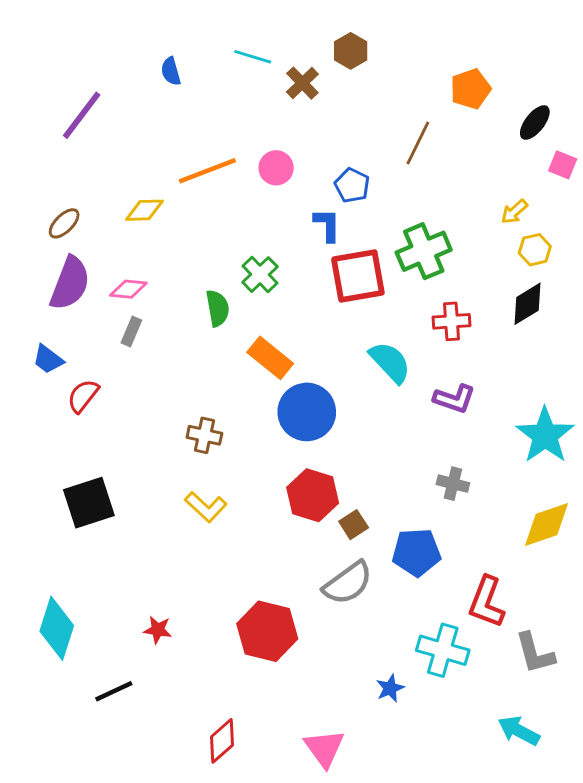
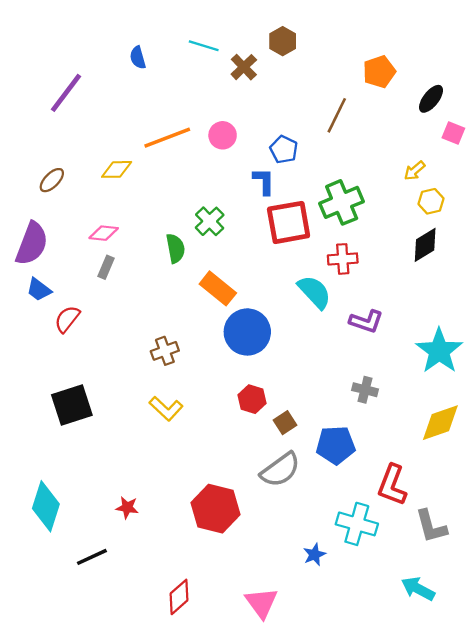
purple semicircle: (70, 283) -> (32, 244), moved
red cross: (451, 321) -> (343, 259), moved
brown cross: (204, 435) -> (165, 351), turned -32
red hexagon: (313, 495) -> (252, 399), size x0.7

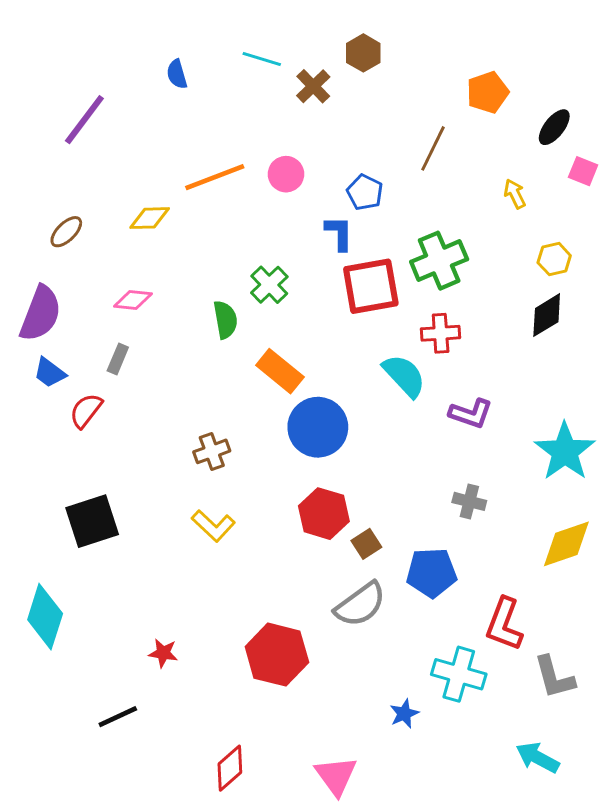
yellow arrow: (415, 171) -> (515, 194), moved, turned 105
gray rectangle: (106, 267) -> (118, 359), moved
red hexagon: (252, 399) -> (324, 514), size x1.4
cyan diamond: (46, 506) -> (45, 617), moved

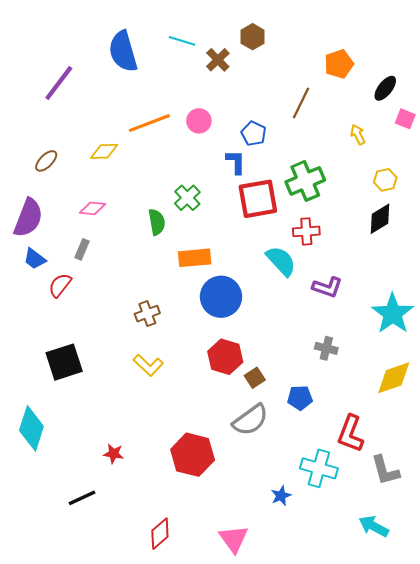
blue semicircle: (177, 74) -> (123, 51), size x2.0
orange rectangle: (280, 371) -> (195, 258), turned -44
blue pentagon: (431, 573) -> (300, 398), size x0.7

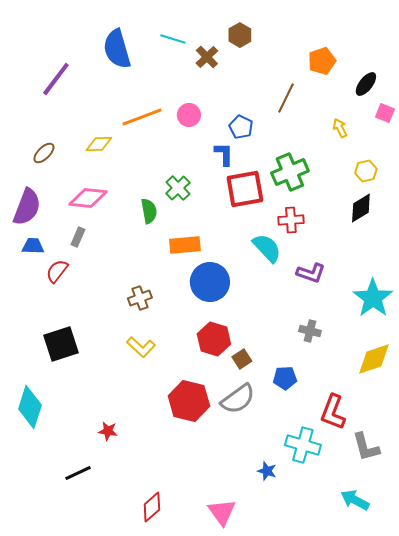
pink diamond: (93, 208) -> (88, 198), size x1.5
blue trapezoid: (35, 259) -> (33, 246), turned 145
red hexagon: (193, 455) -> (189, 401), moved
blue star: (281, 496) -> (267, 471), turned -30

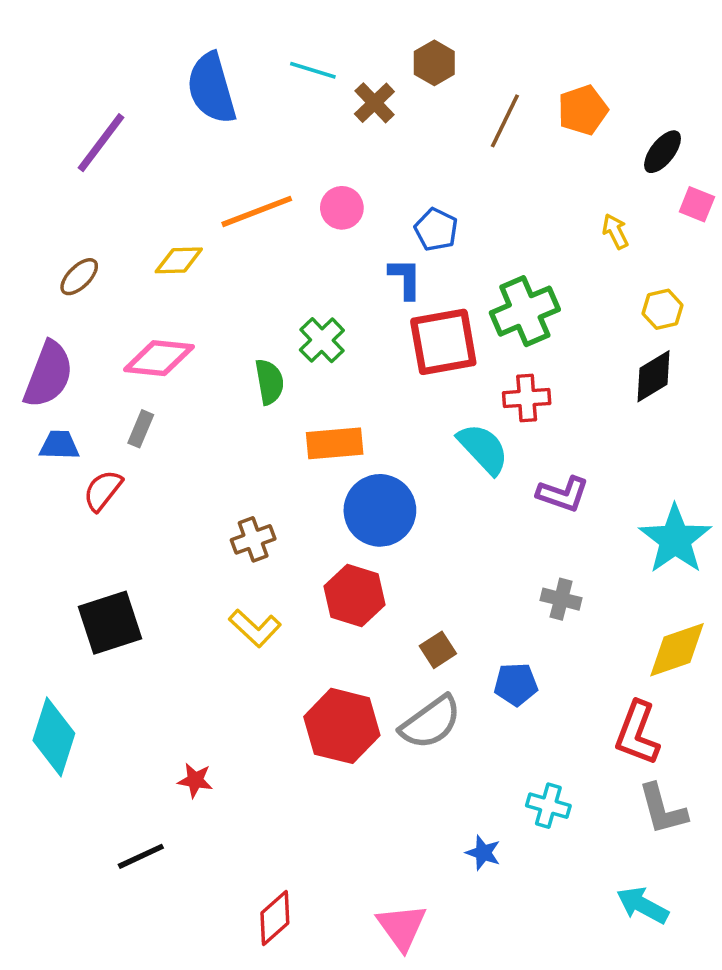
brown line: (286, 98) -> (505, 121), moved
red hexagon: (214, 339) -> (355, 596), moved
red L-shape: (333, 412) -> (637, 733), moved
cyan cross: (303, 445) -> (548, 806), size x0.7

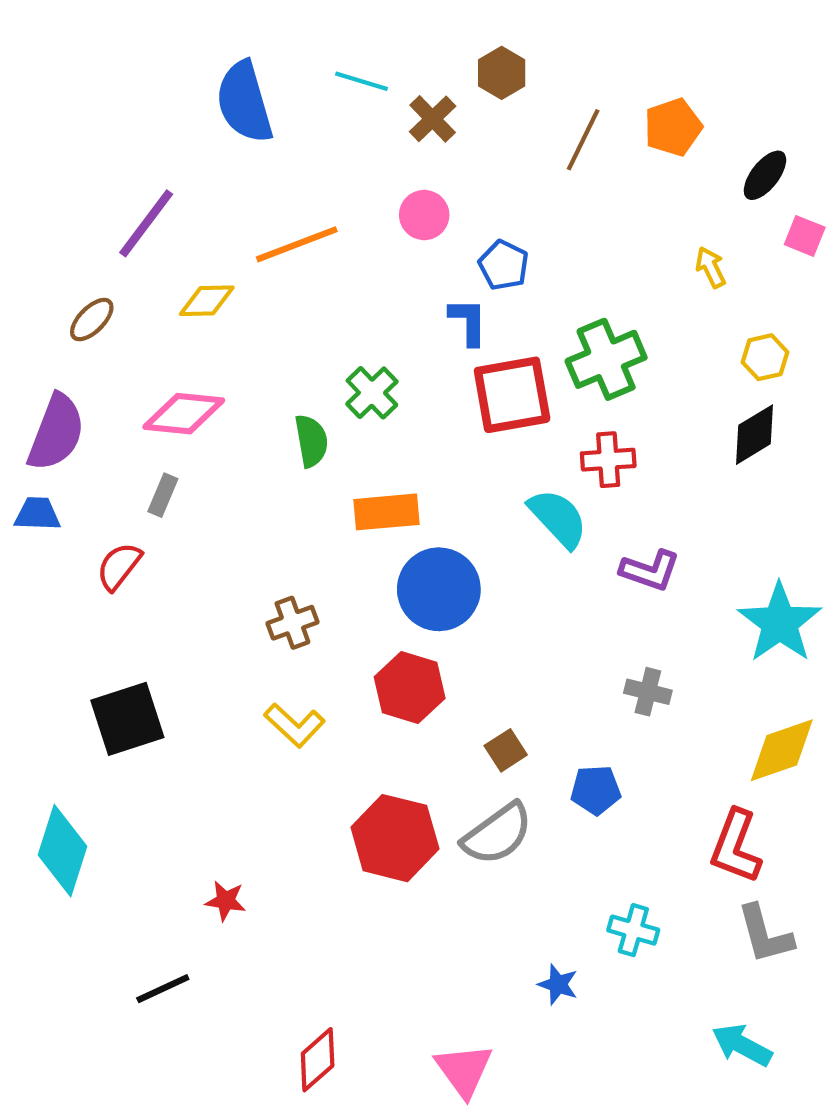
purple line: (101, 143) -> (146, 223), moved
pink circle: (342, 208) -> (424, 215), moved
blue trapezoid: (59, 445) -> (37, 514), moved

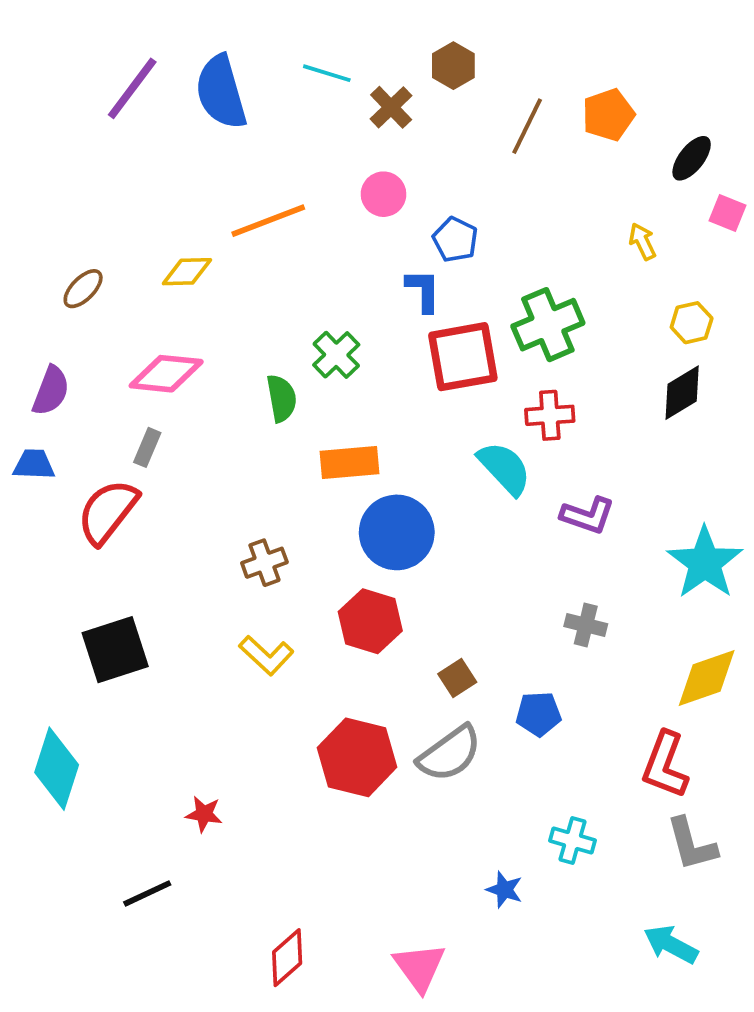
purple line: (146, 223) -> (132, 88), moved
purple semicircle: (56, 432) -> (51, 391), size x0.7
red semicircle: (119, 566) -> (108, 512), size x1.5

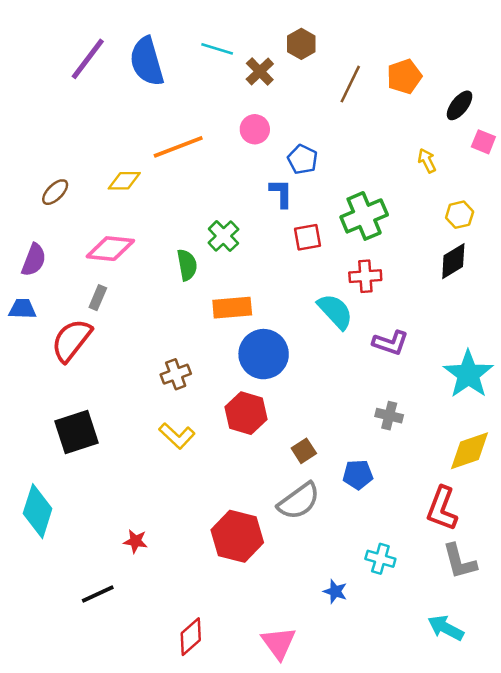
red square: (463, 357) -> (308, 237), size x0.6
red hexagon: (357, 757) -> (237, 536), moved

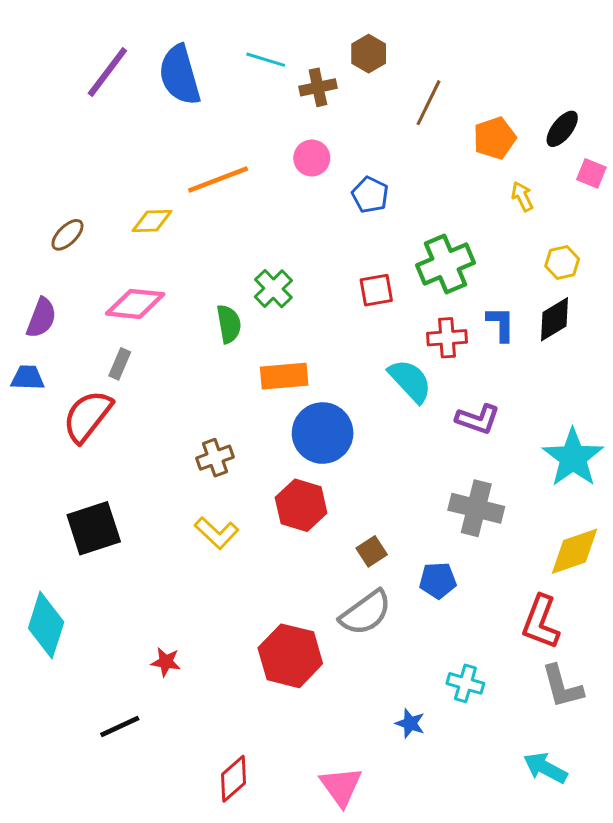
brown cross: (260, 71) -> (318, 87), turned 32
orange pentagon: (404, 77) -> (495, 138), moved
blue L-shape: (281, 193) -> (501, 324), moved
gray cross: (389, 416) -> (476, 508), size x1.6

